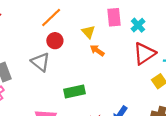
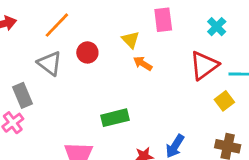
orange line: (51, 18) -> (57, 25), moved
cyan cross: (138, 25) -> (217, 27), moved
gray triangle: (40, 62) -> (50, 63), moved

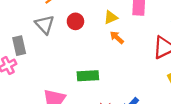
yellow triangle: (131, 40) -> (111, 17), turned 40

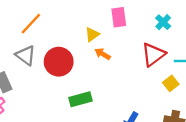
red circle: (75, 21) -> (59, 62), moved, size x1.6

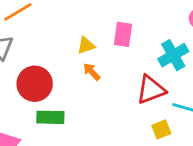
cyan cross: (163, 22) -> (173, 55), size x1.5
red circle: (59, 62) -> (35, 84), moved

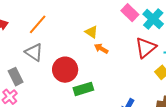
pink rectangle: (123, 34) -> (130, 13), moved, turned -36
yellow triangle: (86, 45) -> (91, 32), turned -48

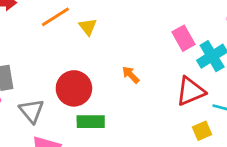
yellow triangle: (91, 32) -> (88, 27), moved
gray triangle: (34, 52) -> (31, 111), moved

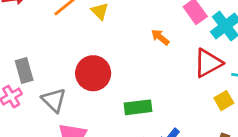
orange arrow: (131, 75) -> (160, 37), moved
green rectangle: (91, 122) -> (138, 107), moved

